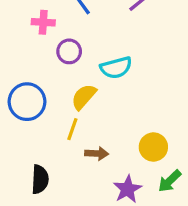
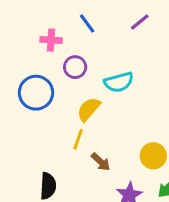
blue circle: (27, 102) -> (36, 93), moved
brown arrow: (97, 153) -> (101, 162), turned 40

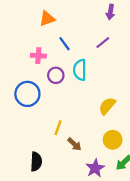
cyan semicircle: (119, 82) -> (80, 70), moved, turned 105
yellow semicircle: (89, 109) -> (107, 106), moved

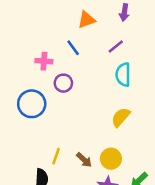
orange triangle: (47, 19) -> (87, 20), moved
cyan semicircle: (80, 70) -> (123, 75), moved
yellow line: (58, 128) -> (56, 156), moved
yellow circle: (113, 140) -> (111, 159), moved

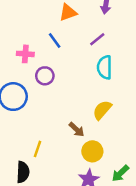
brown arrow: (84, 160) -> (77, 129), moved

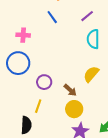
pink cross: (25, 54) -> (23, 35), moved
purple circle: (45, 76) -> (44, 82), moved
yellow circle: (92, 151) -> (74, 109), moved

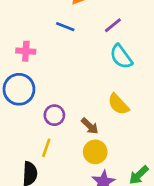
blue line: (52, 17) -> (65, 27), turned -32
cyan semicircle: (93, 39) -> (121, 57), turned -36
yellow semicircle: (91, 74) -> (118, 104), turned -84

